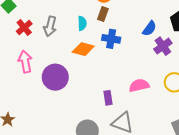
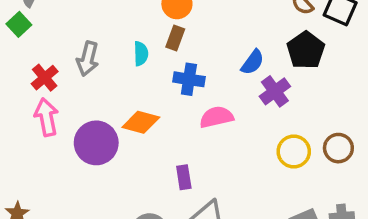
red cross: (24, 27) -> (45, 78), moved
orange diamond: (83, 49) -> (141, 122), moved
pink semicircle: (139, 85) -> (216, 117), moved

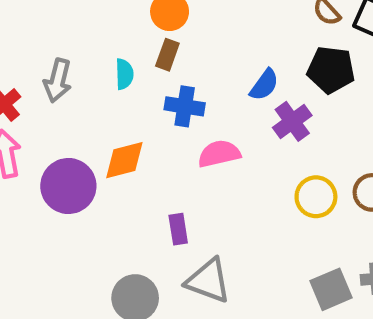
black pentagon: (306, 50) -> (331, 70), turned -30
orange diamond: (141, 122) -> (124, 160), turned -30

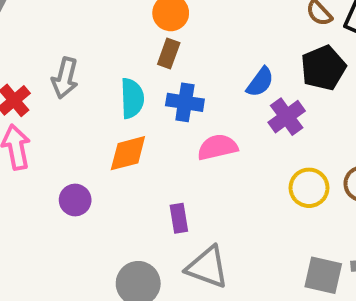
black pentagon: (331, 70) -> (323, 68), turned -30
cyan semicircle: (124, 74) -> (132, 98), moved, size x1.4
purple circle: (68, 186) -> (75, 200), moved, size x0.6
gray square: (331, 289) -> (323, 275), turned 36

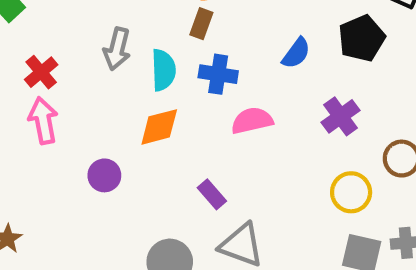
gray arrow: (65, 78) -> (117, 49), moved
purple cross: (287, 117) -> (341, 116), moved
yellow circle: (309, 188) -> (351, 192), moved
purple rectangle: (179, 218) -> (212, 194), turned -32

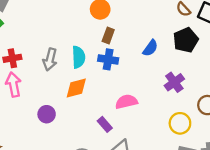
brown rectangle: (201, 24) -> (108, 36), moved
gray arrow: (117, 49) -> (50, 59), moved
red cross: (41, 72) -> (12, 58), turned 30
pink semicircle: (252, 121) -> (126, 102), moved

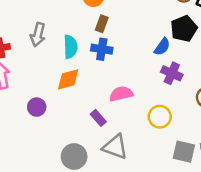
blue semicircle: (150, 48) -> (162, 47), moved
gray arrow: (50, 59) -> (38, 35), moved
purple cross: (174, 82) -> (172, 73), turned -30
yellow circle: (180, 123) -> (160, 117), moved

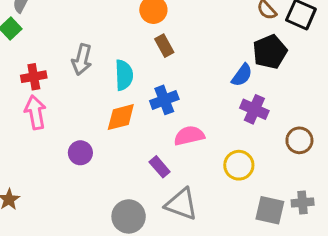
brown rectangle: (102, 24) -> (164, 46), turned -49
blue cross: (102, 49) -> (164, 100), moved, turned -30

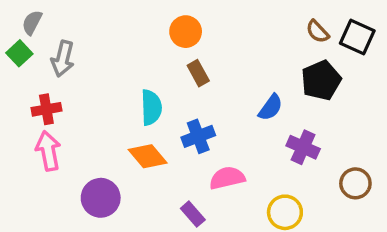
gray arrow: (82, 60) -> (63, 59), moved
blue semicircle: (242, 75) -> (271, 107), moved
orange diamond: (121, 117) -> (148, 156), turned 64
purple circle: (80, 153) -> (101, 198), size x1.4

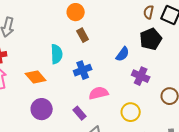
brown semicircle: (317, 32) -> (149, 12), turned 56
orange diamond: (148, 156) -> (36, 77), moved
purple circle: (101, 198) -> (42, 109), moved

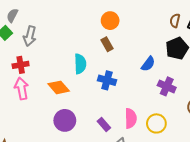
orange circle: (76, 12) -> (110, 21), moved
blue cross: (83, 70) -> (107, 80), turned 36
pink semicircle: (99, 93) -> (131, 118), moved, turned 102

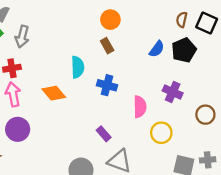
blue semicircle: (148, 64) -> (157, 49), moved
pink semicircle: (131, 118) -> (140, 107), moved
purple circle: (65, 120) -> (18, 129), moved

